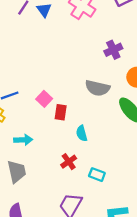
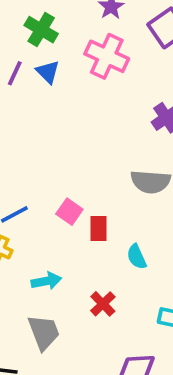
red cross: (69, 162) -> (103, 304), moved

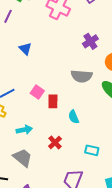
blue triangle: (48, 72) -> (25, 49), moved
gray trapezoid: (44, 332) -> (23, 158), turned -30

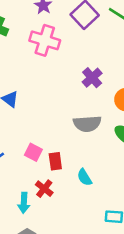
cyan arrow: (24, 130) -> (24, 203), turned 112
red cross: (55, 142) -> (44, 189), moved

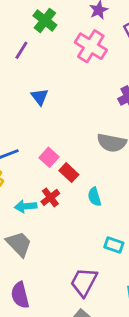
red rectangle: (55, 161) -> (69, 173), turned -54
cyan arrow: (24, 203) -> (26, 206), turned 66

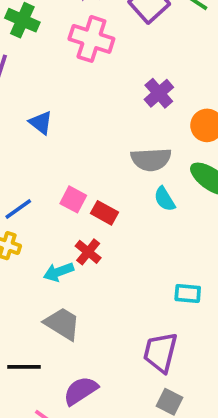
cyan semicircle: (94, 197) -> (165, 199), moved
purple semicircle: (20, 295) -> (81, 391), turned 85

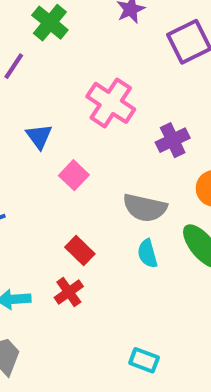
pink cross: (91, 39) -> (111, 103), moved
pink square: (73, 199) -> (74, 175), moved
red cross: (88, 252) -> (69, 292), moved

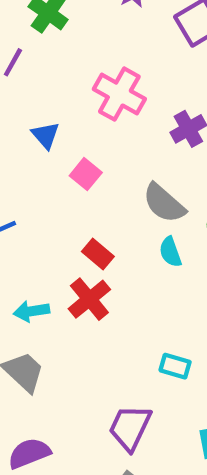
gray semicircle: (145, 208) -> (164, 203), turned 33
red cross: (69, 292) -> (89, 299), size x1.4

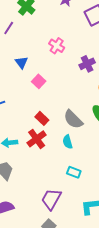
pink cross: (119, 94) -> (57, 46), size x0.7
gray semicircle: (164, 203) -> (73, 119), moved
cyan semicircle: (170, 252) -> (68, 142), moved

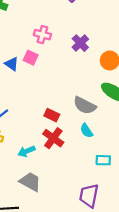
pink square: (39, 81) -> (31, 58), moved

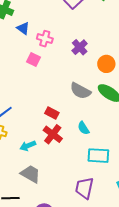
blue triangle: (12, 64) -> (23, 28), moved
gray semicircle: (85, 105) -> (80, 91), moved
cyan rectangle: (103, 160) -> (98, 156), size x1.5

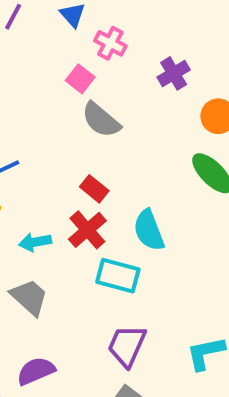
gray semicircle: (80, 91) -> (101, 120), moved
cyan semicircle: (83, 128) -> (149, 230), size x1.5
cyan rectangle: (98, 156) -> (118, 276), moved

